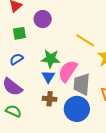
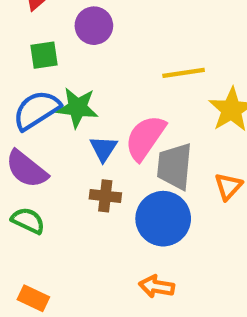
yellow line: (85, 40) -> (184, 73), turned -42
blue semicircle: (16, 59) -> (37, 110), size x1.6
green star: (51, 59) -> (77, 108), moved

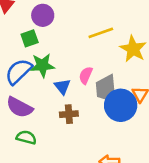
green square: (44, 55) -> (30, 38), moved
pink semicircle: (145, 138) -> (86, 75), size x0.6
blue circle: (163, 219) -> (121, 105), moved

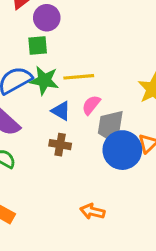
purple circle: (43, 15) -> (47, 18), moved
yellow line: (101, 33) -> (79, 77), moved
blue triangle: (62, 87) -> (61, 111), turned -36

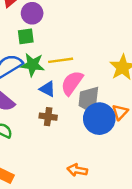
pink semicircle: (91, 105) -> (72, 83), size x1.5

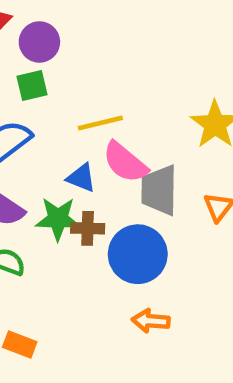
green star: (33, 65) -> (58, 219), moved
pink semicircle: (72, 83) -> (125, 162), turned -80
blue circle: (99, 119) -> (138, 254), moved

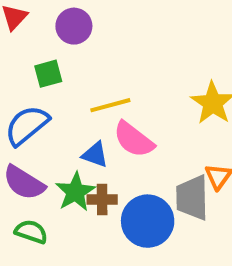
purple circle: (39, 42) -> (74, 26), moved
gray trapezoid: (159, 190) -> (192, 198), moved
green star: (58, 219) -> (75, 192), turned -30

